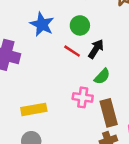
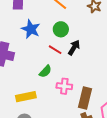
green semicircle: (102, 76) -> (45, 71), moved
brown rectangle: (109, 113) -> (85, 98), turned 30

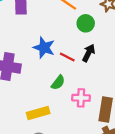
blue star: (31, 29) -> (44, 48), moved
green circle: (61, 29) -> (86, 23), moved

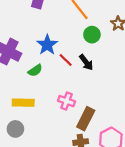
black arrow: (89, 53) -> (86, 62), turned 98
green semicircle: (58, 83) -> (35, 70), moved

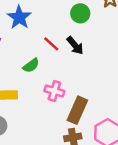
blue star: (47, 45) -> (19, 17), moved
green semicircle: (35, 70) -> (31, 65), moved

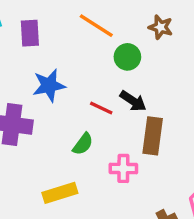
blue star: (19, 17) -> (49, 85), turned -30
brown rectangle: (77, 110) -> (153, 136), moved

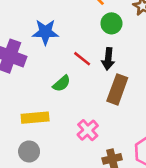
black arrow: (133, 101) -> (108, 59), turned 50
pink cross: (123, 168) -> (88, 130), moved, turned 35

